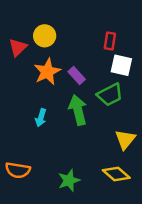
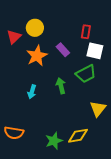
purple rectangle: (77, 75) -> (63, 50), moved
green arrow: (78, 110) -> (61, 86), size x0.7
yellow diamond: (116, 174) -> (78, 136), moved, turned -50

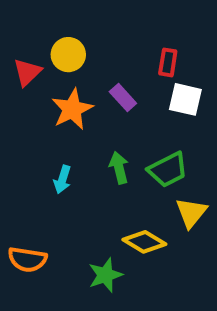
green trapezoid: (86, 74) -> (168, 170), moved
yellow diamond: (78, 136) -> (144, 242), moved, turned 40

